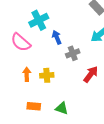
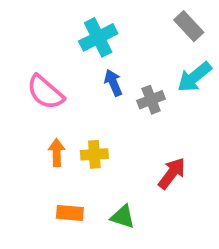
cyan cross: (39, 20) -> (98, 37), moved
gray cross: (73, 53) -> (151, 100), moved
red arrow: (91, 74) -> (172, 173), moved

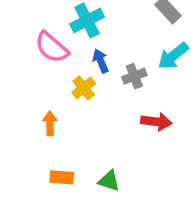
pink semicircle: (45, 92) -> (52, 47), moved
yellow cross: (94, 154) -> (84, 88), moved, turned -35
red arrow: (172, 173) -> (156, 122), moved, turned 60

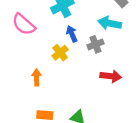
pink semicircle: (52, 47) -> (24, 24), moved
cyan arrow: (173, 56) -> (110, 23), moved, turned 50

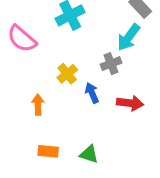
cyan arrow: (110, 23) -> (129, 37), turned -65
blue arrow: (72, 34) -> (92, 93), moved

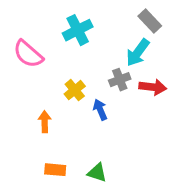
red arrow: (130, 103) -> (153, 87), moved

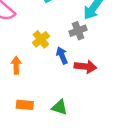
red arrow: (153, 87) -> (85, 67), moved

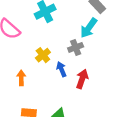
red arrow: (85, 67) -> (82, 79), turned -78

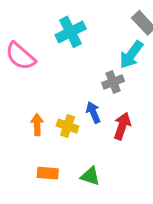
yellow cross: (43, 55) -> (68, 126), moved, turned -32

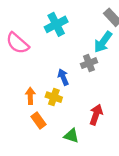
blue arrow: (93, 112) -> (63, 77), moved
red arrow: (122, 126) -> (96, 115), moved
orange rectangle: (48, 173) -> (39, 120), moved, turned 49

